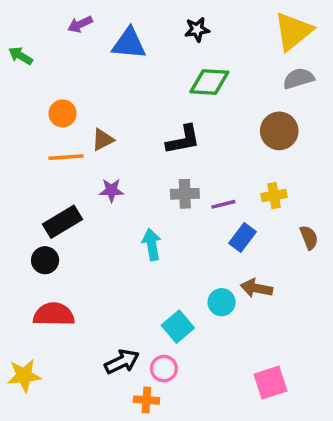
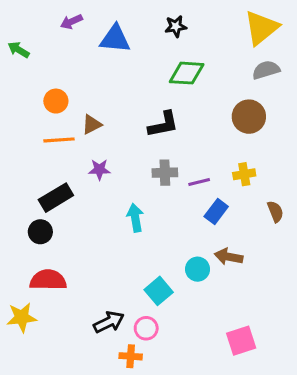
yellow star: (24, 376) -> (22, 317), moved

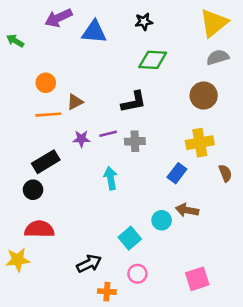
purple arrow: (71, 22) -> (58, 18), size x1.5
yellow cross: (244, 174) -> (200, 143), size x1.5
purple line: (199, 182) -> (108, 134), moved
pink circle: (146, 328) -> (137, 274), moved

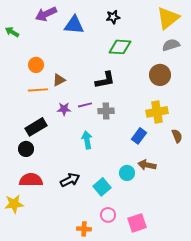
black arrow: (89, 264) -> (70, 180), moved
pink square: (197, 279) -> (137, 223), moved

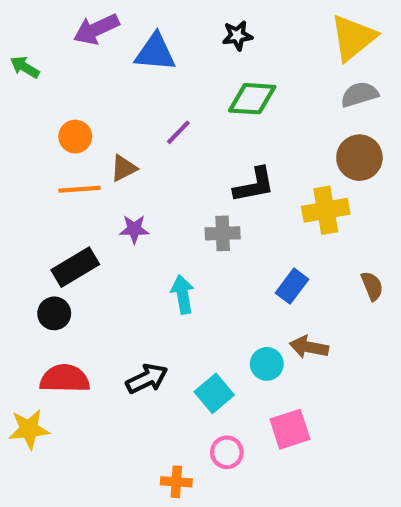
brown circle: (160, 75) -> (359, 158), moved
black L-shape: (105, 80) -> (254, 185), moved
purple line: (85, 105) -> (178, 132), moved, turned -32
yellow cross: (157, 112) -> (326, 210), moved
pink square: (137, 223) -> (290, 429), moved

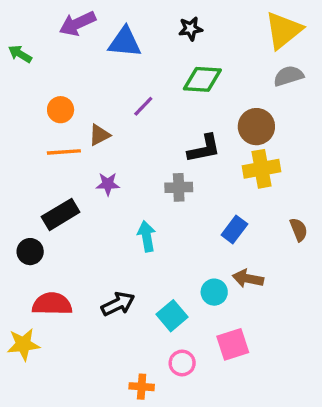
brown circle: (359, 158) -> (256, 127), moved
black circle: (54, 313) -> (30, 252), moved

